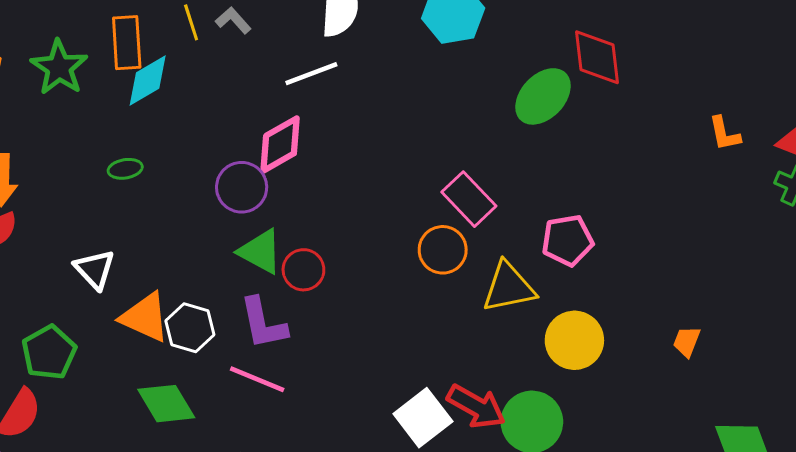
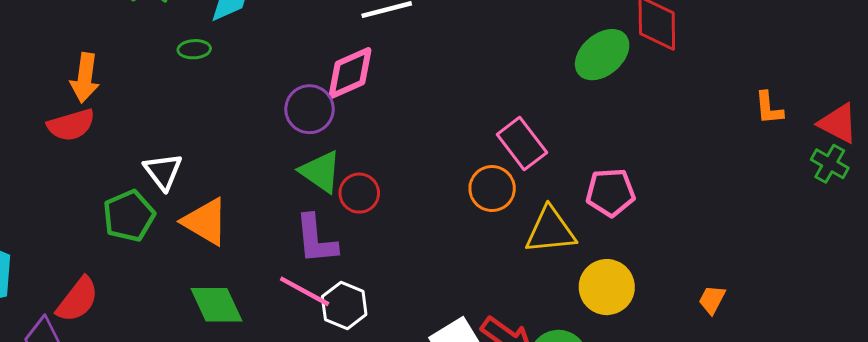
green ellipse: (125, 169) -> (194, 49), moved
white hexagon: (190, 328) -> (344, 306), moved
green pentagon: (49, 352) -> (129, 216), moved

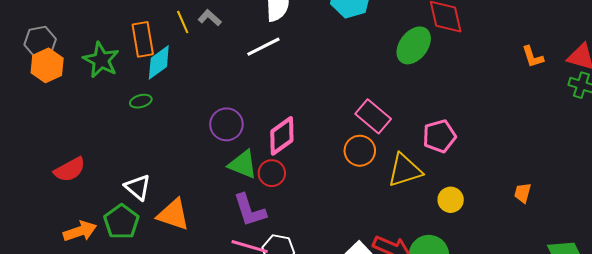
pink diamond: (350, 73) -> (282, 136), moved
orange arrow: (85, 78) -> (80, 231), moved, turned -104
yellow circle: (607, 287) -> (451, 200), size x0.7

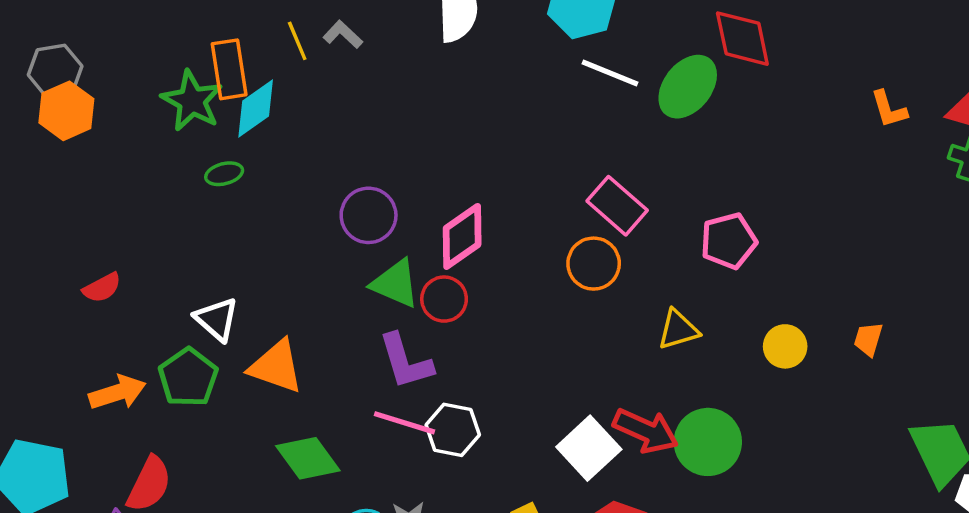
white line: (263, 47) -> (610, 73), moved, turned 48
green star: (101, 60) -> (192, 101), moved
red semicircle: (70, 170) -> (102, 288), size x0.7
yellow triangle: (405, 170) -> (678, 330), moved, size x0.7
yellow circle: (451, 200) -> (785, 346), moved

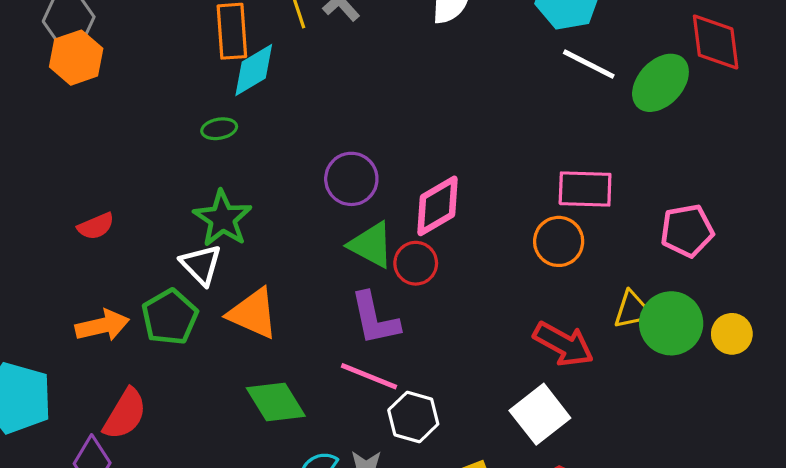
green star: (192, 101) -> (223, 219), moved
pink rectangle: (617, 206) -> (585, 189), turned -44
white hexagon: (453, 430) -> (413, 417), moved
red arrow: (646, 431) -> (563, 344), moved
green circle: (708, 442) -> (671, 323), moved

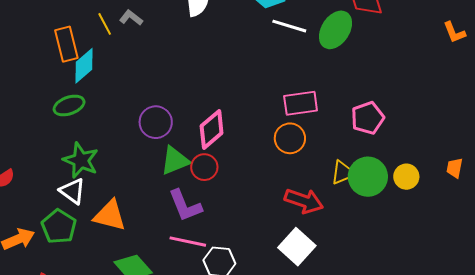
green ellipse: (219, 129) -> (69, 105), size x1.4
green triangle: (371, 245) -> (175, 161), turned -40

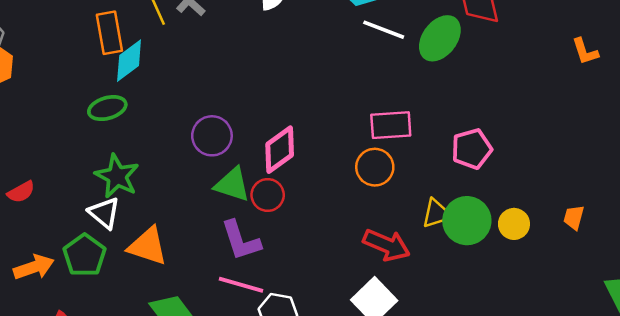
green triangle: (175, 161) -> (232, 185), turned 36

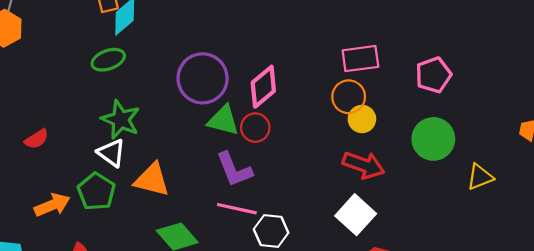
purple circle: (212, 136) -> (203, 78), size x1.4
yellow triangle: (437, 213) -> (480, 177), moved
yellow circle: (514, 224) -> (362, 119), moved

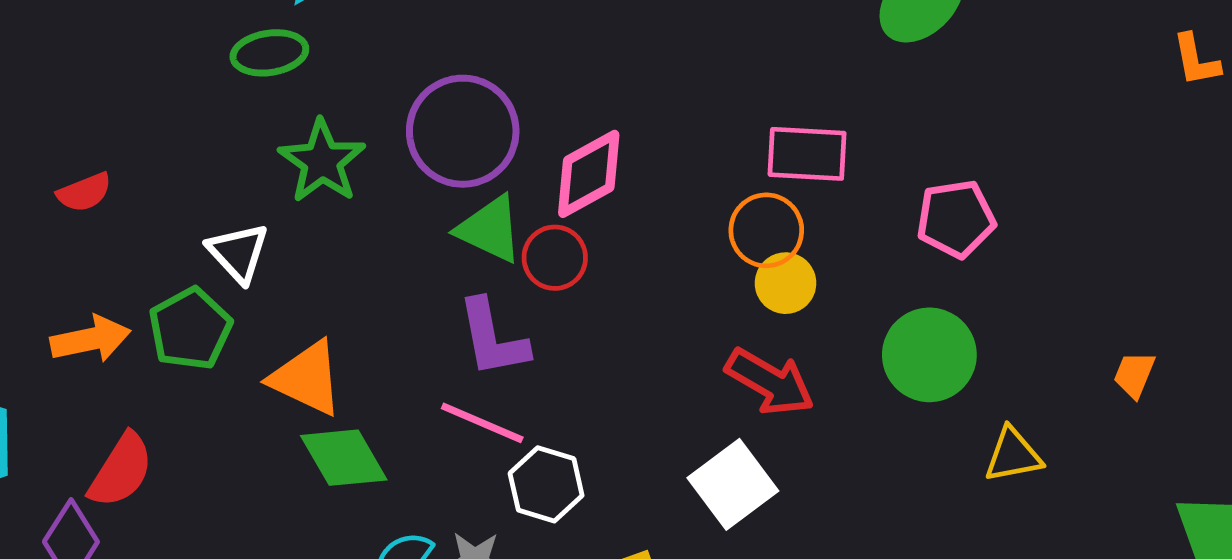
green star: (121, 120) -> (322, 161), moved
orange triangle: (152, 180) -> (307, 378), moved

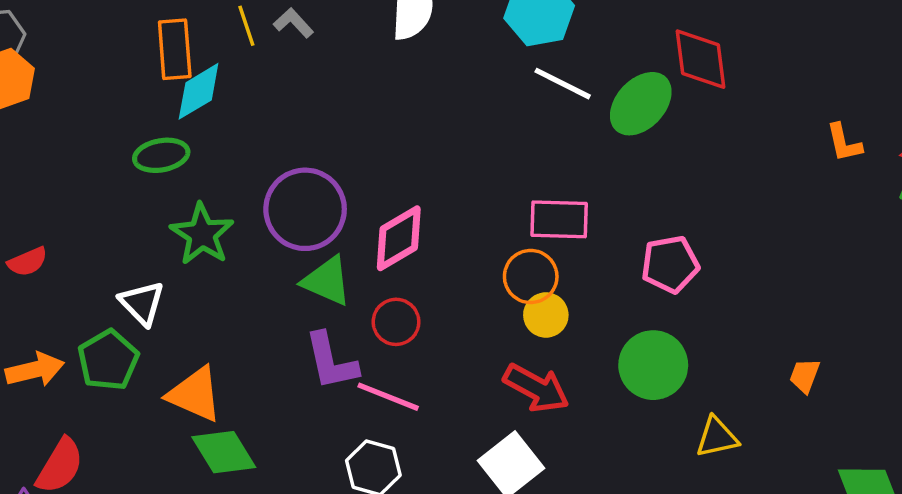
red circle: (555, 258) -> (396, 322), moved
pink line: (482, 423) -> (388, 397), moved

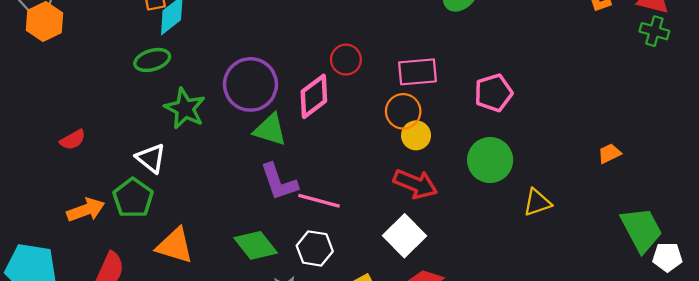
red circle: (396, 322) -> (346, 60), moved
orange trapezoid: (805, 376) -> (609, 153), moved, turned 50
orange triangle: (195, 394) -> (175, 246), moved
green diamond: (224, 452) -> (256, 245), moved

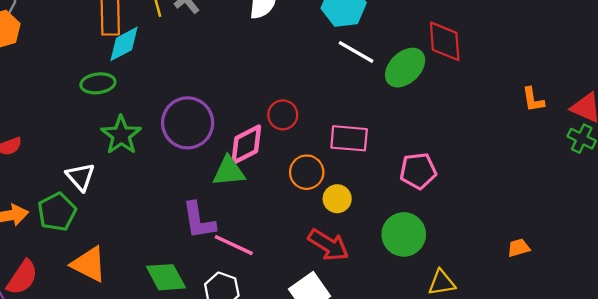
orange circle: (403, 111) -> (307, 172), moved
green triangle: (270, 130) -> (229, 171), moved, turned -32

